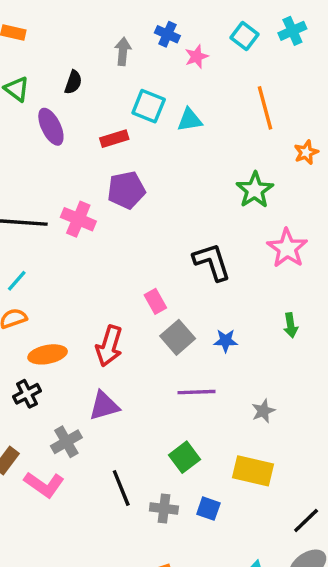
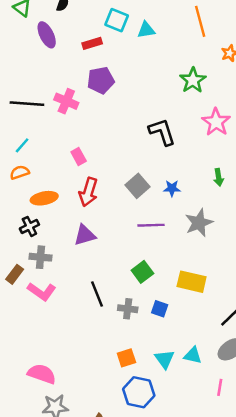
pink rectangle: (155, 301) -> (79, 156), moved
gray star: (263, 411) -> (199, 223), moved, size x1.6
gray cross: (66, 442) -> (40, 257), moved, turned 35

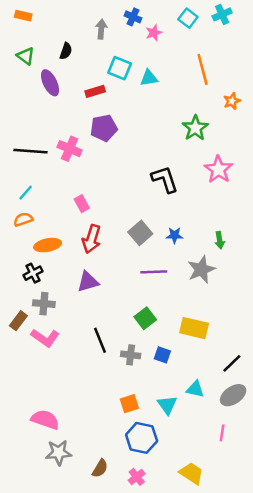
green arrow: (219, 177) -> (220, 240), moved
cyan triangle: (193, 355) -> (195, 389), moved

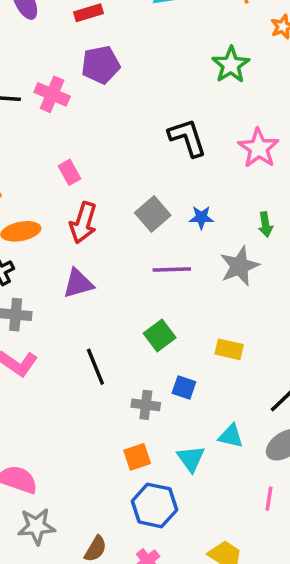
pink star: (218, 169) -> (259, 148), moved
yellow rectangle: (194, 328) -> (229, 349), size x0.7
gray cross: (131, 355) -> (146, 405), moved

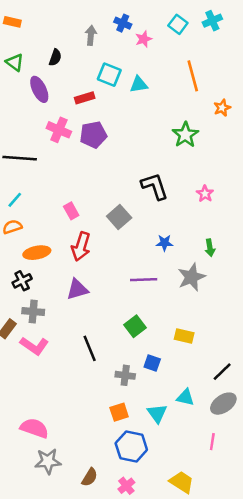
pink cross: (52, 94) -> (59, 130), moved
pink star: (259, 148) -> (205, 194), size x0.6
gray square: (153, 214) -> (119, 217), moved

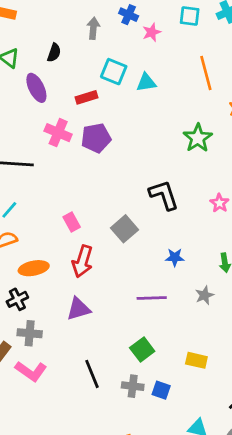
cyan square: (178, 24) -> (190, 16), turned -30
gray star: (191, 277) -> (205, 295), size x0.6
gray cross: (125, 375) -> (133, 386), moved

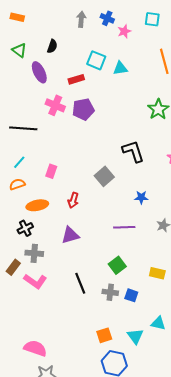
gray arrow: (93, 28) -> (81, 19), moved
pink rectangle: (72, 222) -> (51, 171), moved, turned 48
red arrow: (82, 261) -> (73, 200), size x0.7

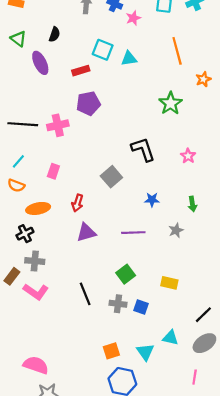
pink cross: (55, 105) -> (58, 125), moved, turned -36
orange semicircle: (17, 184) -> (16, 185), turned -140
purple triangle: (70, 235) -> (86, 233), moved

